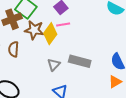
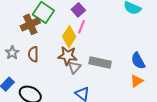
pink line: (63, 24) -> (82, 27), turned -56
brown star: (34, 30) -> (68, 56), moved

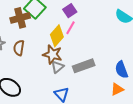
gray rectangle: (100, 62) -> (84, 66), turned -40

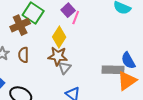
pink line: (71, 28) -> (76, 18), moved
gray rectangle: (84, 66) -> (113, 70), moved, turned 30
orange triangle: (117, 89) -> (127, 81), size x1.5

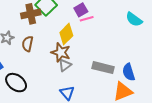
pink line: (76, 18) -> (87, 19), turned 40
gray rectangle: (113, 70) -> (103, 68), moved

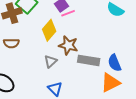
brown semicircle: (28, 44) -> (11, 43), turned -98
brown star: (61, 52) -> (68, 45), moved

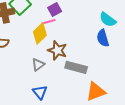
pink line: (68, 13) -> (49, 22), moved
blue semicircle: (114, 63) -> (103, 38), moved

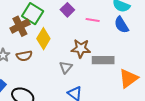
pink line: (49, 22) -> (93, 20), moved, turned 40
yellow diamond: (40, 33) -> (43, 39), moved

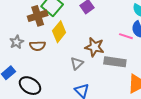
pink line: (93, 20) -> (126, 36), moved

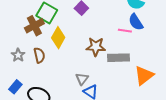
brown semicircle: (37, 46) -> (39, 55), turned -91
gray triangle: (77, 63) -> (82, 79), moved

